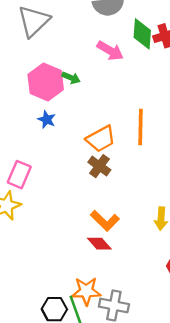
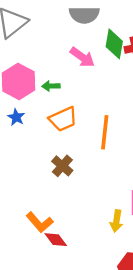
green arrow: (71, 78) -> (51, 86), moved, turned 150
orange trapezoid: (101, 139) -> (63, 119), moved
orange L-shape: (105, 221) -> (40, 222), moved

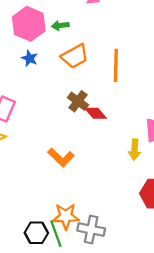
red diamond: (56, 240) -> (96, 113), moved

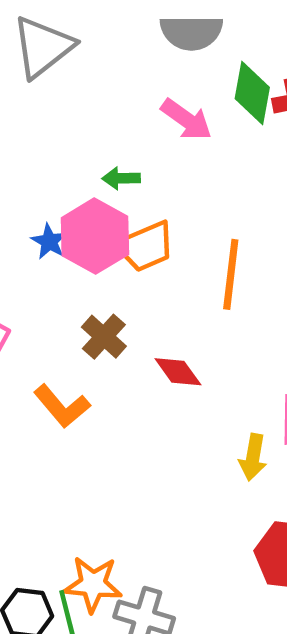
pink hexagon: (29, 24) -> (95, 236), moved
brown cross: (78, 101) -> (104, 337), moved
orange L-shape: (61, 157) -> (62, 406), moved

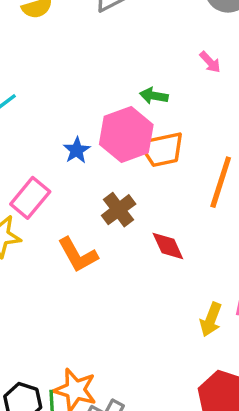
pink arrow: (186, 120) -> (210, 62), size x0.6
blue star: (49, 242) -> (77, 150), moved

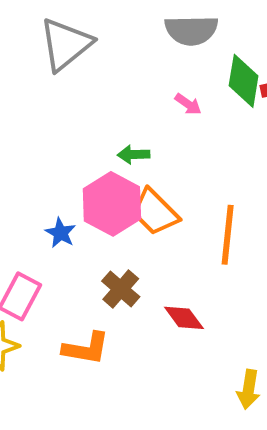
orange trapezoid: (162, 149) -> (155, 212), turned 69
orange L-shape: (78, 255) -> (86, 348), turned -39

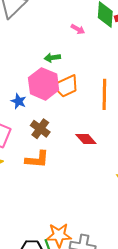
orange trapezoid: (155, 212) -> (66, 86), turned -64
brown cross: (121, 289) -> (40, 129), moved

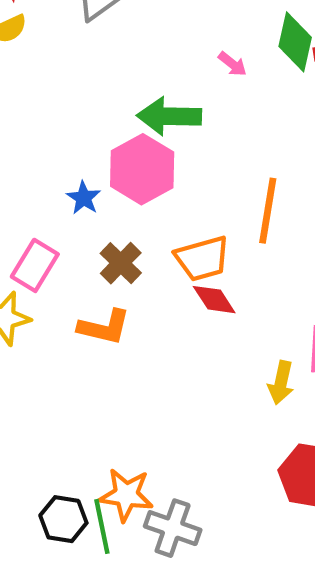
green arrow: (52, 58) -> (169, 116), size x1.8
orange trapezoid: (66, 86) -> (202, 259), moved

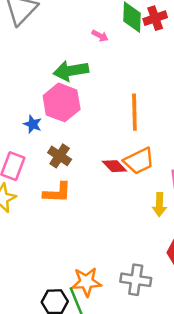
orange trapezoid: (202, 259) -> (139, 161), moved
gray cross: (173, 528) -> (136, 280), moved

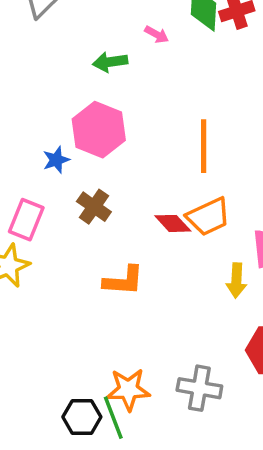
green arrow: (71, 71) -> (110, 62), moved, size x0.7
blue star: (33, 124) -> (56, 160), turned 30
orange L-shape: (57, 193) -> (124, 281), moved

